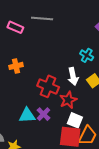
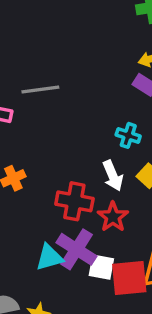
purple cross: (43, 114) -> (77, 249), size x1.6
white square: (75, 120) -> (101, 267), moved

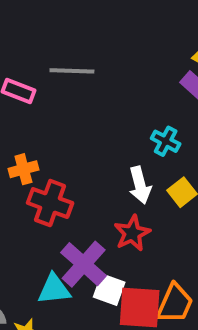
red cross: (74, 201) -> (50, 203), moved
cyan triangle: (49, 257) -> (54, 289), moved

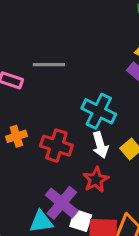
cyan cross: (166, 141) -> (99, 111), moved, size x1.6
red cross: (50, 203) -> (56, 146), moved

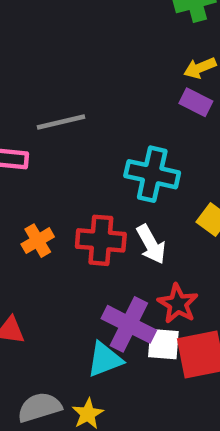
white arrow: (100, 145) -> (151, 244), moved
red star: (96, 180) -> (178, 304), moved

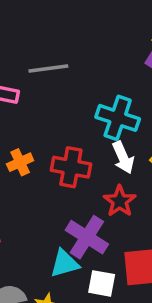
white arrow: (151, 244) -> (123, 158), moved
red star: (178, 304) -> (120, 201), moved
white square: (163, 344) -> (102, 283), moved

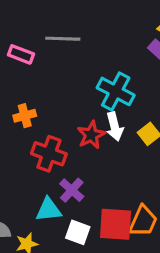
red cross: (71, 167) -> (49, 154), moved
red star: (120, 201) -> (91, 135), moved
purple cross: (87, 237) -> (72, 190), size x0.7

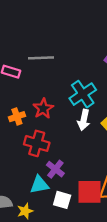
cyan cross: (116, 91) -> (83, 94), turned 32
white arrow: (115, 127) -> (84, 120), turned 30
red star: (91, 135) -> (43, 109), moved

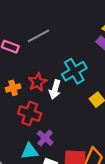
gray line: (41, 58) -> (38, 36), turned -30
white arrow: (84, 120) -> (55, 89), moved

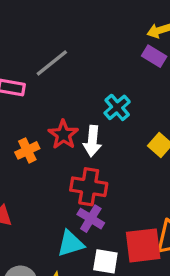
cyan cross: (74, 71) -> (117, 107), size x0.7
red cross: (30, 114) -> (89, 187), moved

